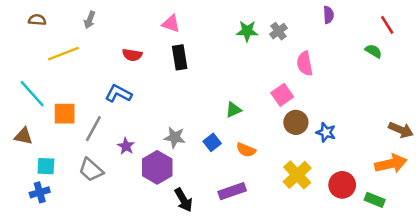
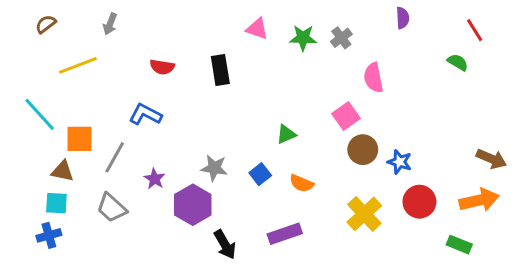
brown semicircle: (37, 20) -> (46, 24), turned -42
pink triangle: (171, 24) -> (257, 29), moved
brown triangle: (23, 136) -> (63, 171), moved
red circle: (342, 185) -> (419, 202), moved

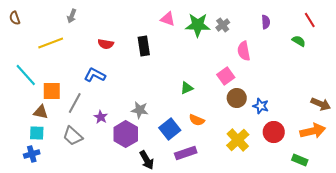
purple semicircle: (403, 18) -> (266, 22), moved
brown semicircle: (46, 24) -> (15, 18), moved, turned -72
green star: (303, 38) -> (198, 25), size x1.4
blue square: (260, 174) -> (170, 129), moved, size x1.5

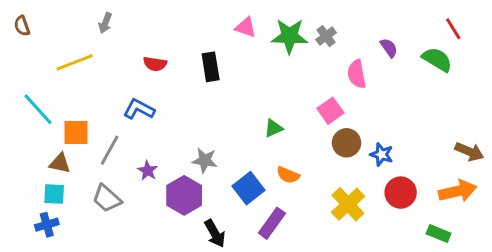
purple semicircle: (266, 22) -> (389, 48), moved, turned -32
green semicircle: (299, 41) -> (437, 59), size x1.5
purple rectangle: (186, 153) -> (272, 223), turned -35

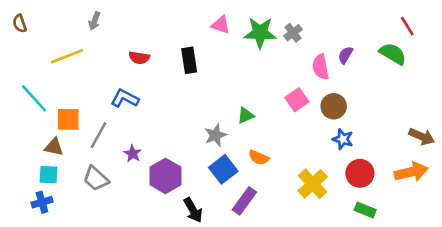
purple semicircle: (389, 48) -> (345, 55), moved, turned -114
brown circle: (346, 143) -> (334, 106), moved
gray star: (205, 160) -> (215, 135), moved, turned -30
green rectangle: (439, 233) -> (365, 210), moved

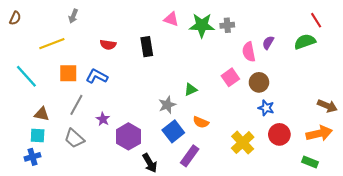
brown semicircle: (20, 23) -> (15, 18), turned -136
gray cross: (293, 33) -> (227, 25), turned 32
green semicircle: (393, 54) -> (305, 42), turned -50
orange square: (68, 119) -> (68, 73), moved
green rectangle: (365, 210) -> (310, 162), moved

